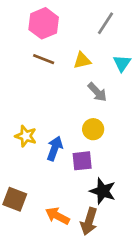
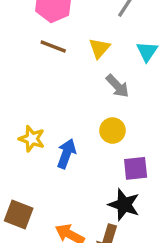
yellow triangle: (82, 60) -> (99, 48), turned -36
purple square: (82, 161) -> (136, 168), moved

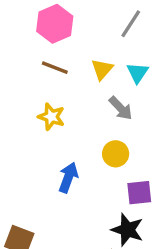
cyan triangle: (147, 51) -> (138, 73), moved
yellow star: (32, 139) -> (51, 117), moved

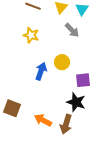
yellow circle: (116, 154) -> (62, 62), moved

